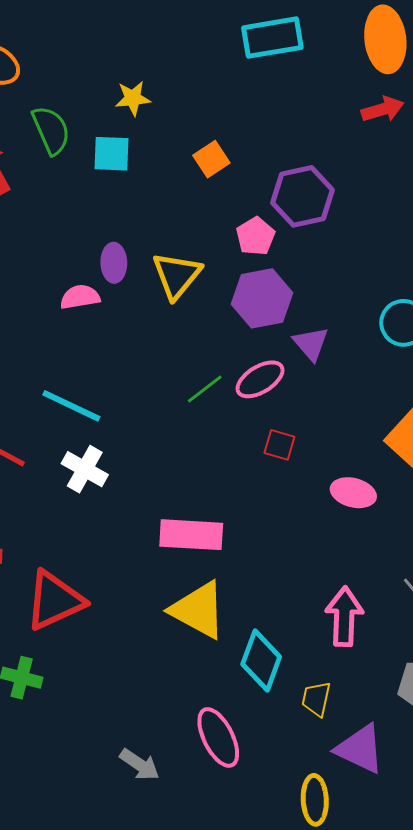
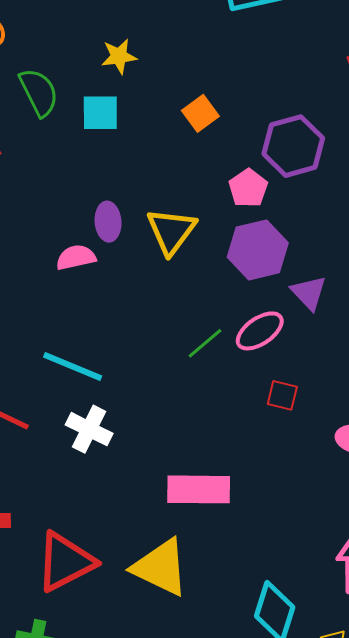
yellow triangle: (198, 610) -> (160, 567), moved

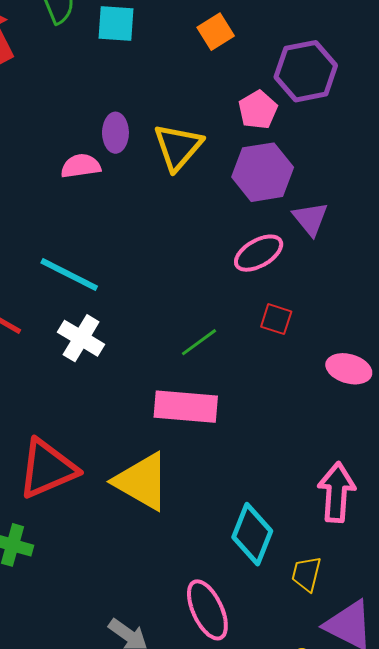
green line: (205, 343) -> (199, 342), moved

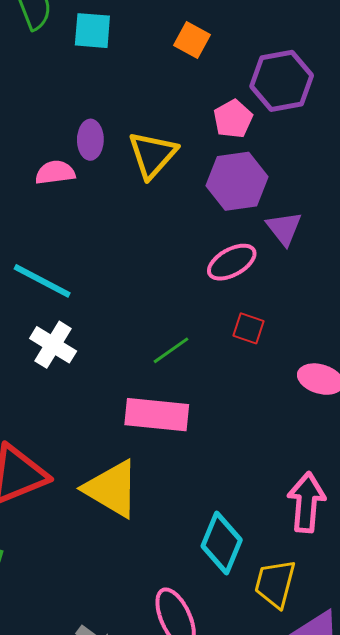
orange square: (216, 32) -> (192, 40), turned -30
yellow trapezoid: (306, 574) -> (275, 584), size x1.4

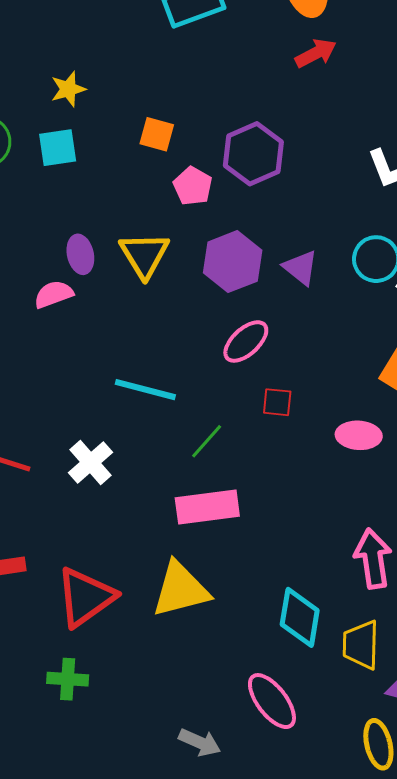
pink pentagon: (233, 119) -> (193, 186), moved
purple triangle: (284, 228) -> (301, 268), moved
cyan line: (42, 281) -> (145, 390), moved
white cross: (53, 345) -> (91, 462), turned 30
yellow triangle: (112, 489) -> (180, 589), turned -32

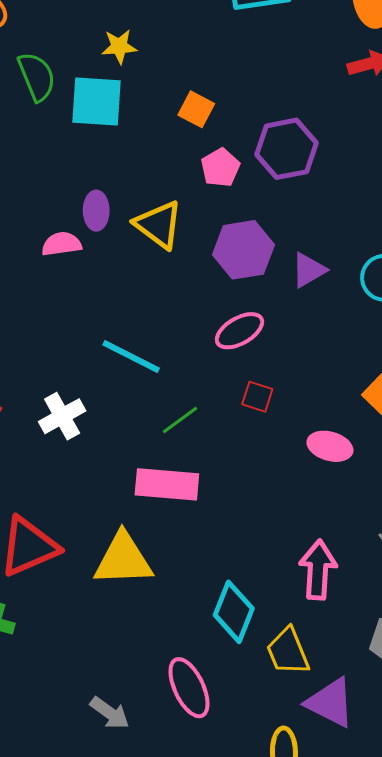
cyan square: (58, 148) -> (97, 101), size x1.4
yellow triangle: (144, 255) -> (159, 225), turned -34
purple triangle: (301, 268) -> (309, 270), turned 39
yellow trapezoid: (361, 645) -> (288, 651), turned -36

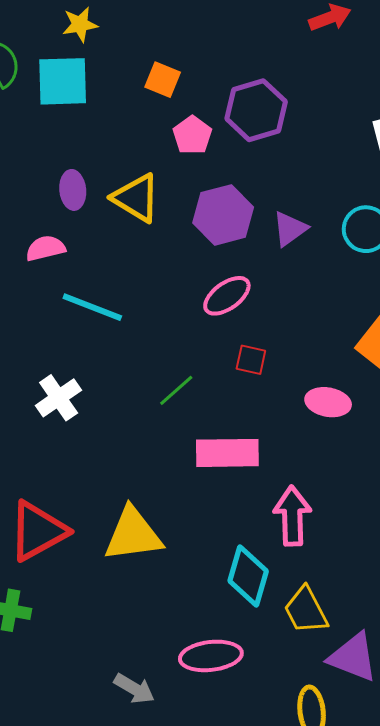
pink semicircle: (62, 244) -> (45, 248), moved
cyan line: (131, 356) -> (92, 307), moved
pink rectangle: (167, 484) -> (227, 453), moved
pink arrow: (318, 570) -> (292, 516), moved
pink ellipse: (189, 688) -> (211, 656), turned -66

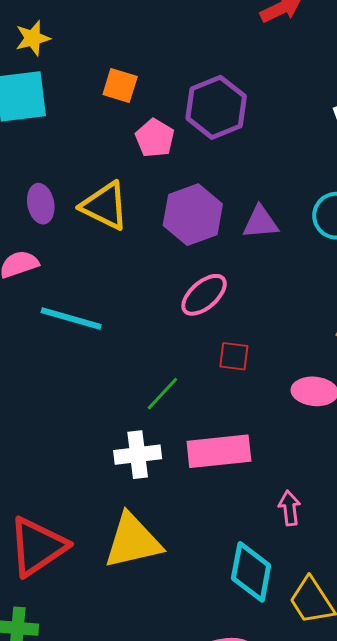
purple triangle: (290, 229) -> (261, 222), turned 36
white cross: (59, 398) -> (138, 455), moved, turned 33
pink arrow: (292, 516) -> (290, 508), size x0.6

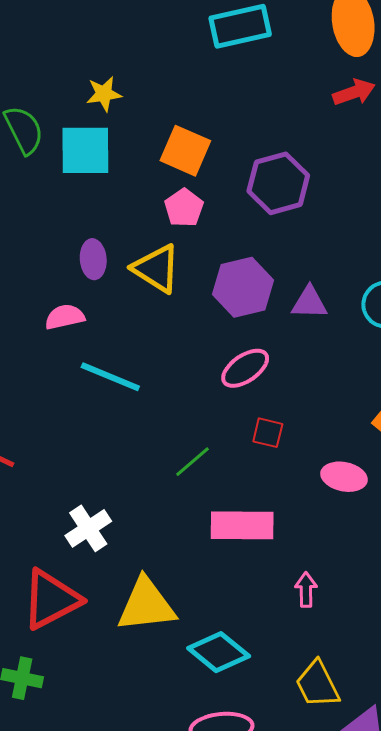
orange square: (120, 85) -> (185, 151), size x1.4
pink pentagon: (155, 138) -> (184, 208), moved
white cross: (138, 455) -> (88, 528), moved, turned -33
cyan diamond: (251, 572) -> (219, 652), moved, turned -68

